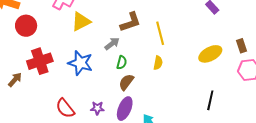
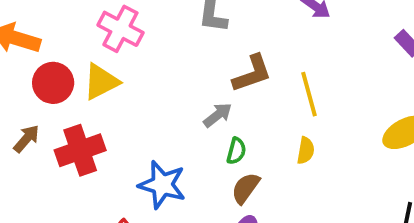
yellow triangle: (81, 21) -> (101, 82), moved
blue star: (80, 63) -> (162, 185), moved
brown arrow: (15, 80) -> (26, 139), moved

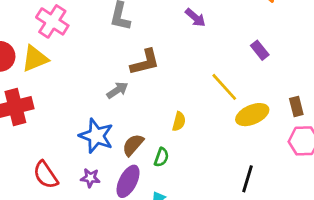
yellow line: (309, 94) -> (224, 87), moved, turned -32
green semicircle: (236, 151) -> (161, 157), moved
blue star: (162, 185) -> (96, 136), moved

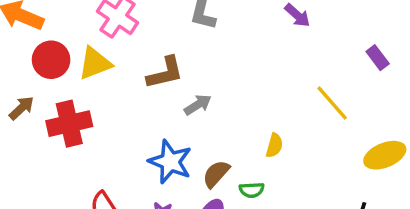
brown L-shape: (145, 62) -> (165, 73), moved
yellow ellipse: (252, 115) -> (385, 155), moved
green semicircle: (161, 157) -> (252, 190), turned 66

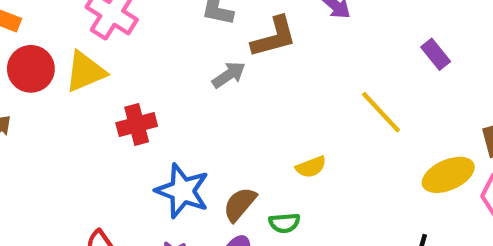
brown L-shape: (165, 73) -> (274, 37), moved
gray arrow: (198, 105) -> (229, 75), moved
red cross: (69, 124) -> (137, 125), moved, size x0.7
yellow semicircle: (274, 145) -> (311, 167), turned 55

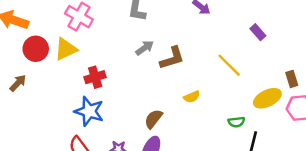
brown L-shape: (274, 37) -> (172, 58), moved
blue star: (182, 191) -> (89, 111), moved
green semicircle: (284, 223) -> (236, 122), moved

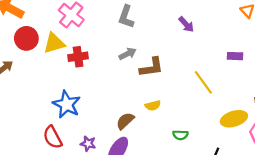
purple rectangle: (258, 32) -> (235, 56), turned -56
red cross: (95, 77) -> (78, 57), moved
yellow semicircle: (192, 97) -> (153, 106), moved
green semicircle: (236, 122) -> (180, 135), moved

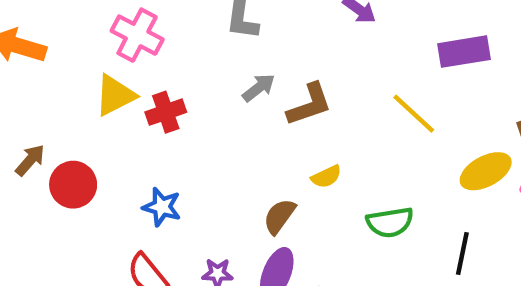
red circle: (26, 38) -> (73, 185), moved
purple rectangle: (235, 56) -> (464, 52), size x1.6
blue star: (67, 104) -> (162, 207), size x0.7
green semicircle: (180, 135) -> (390, 222), size x1.5

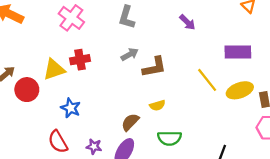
yellow triangle: (115, 95) -> (54, 70), moved
yellow ellipse: (486, 171) -> (240, 90), moved
green semicircle: (390, 222) -> (169, 138), moved

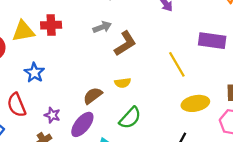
brown L-shape: (154, 67) -> (125, 44), turned -30
yellow ellipse: (240, 90) -> (195, 103), moved
green semicircle: (169, 138) -> (130, 118), turned -55

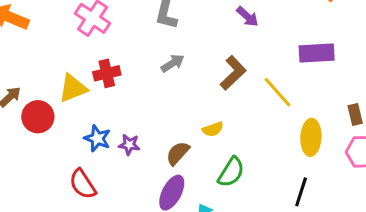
brown L-shape: (125, 44) -> (233, 73), moved
yellow ellipse: (195, 103) -> (311, 137), turned -65
purple star: (52, 115) -> (129, 145), moved

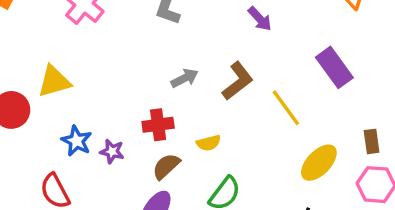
purple rectangle: (317, 53) -> (334, 67), turned 52
gray arrow: (173, 63) -> (185, 78), moved
red cross: (107, 73) -> (158, 125), moved
yellow ellipse: (311, 137) -> (319, 163), turned 36

